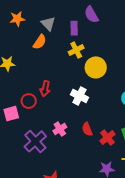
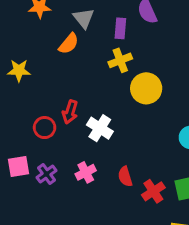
white cross: (79, 96) -> (100, 128), moved
pink square: (11, 114) -> (19, 166), moved
purple cross: (35, 141) -> (47, 174), moved, size x0.6

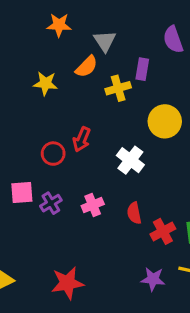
purple rectangle: (120, 28) -> (142, 69), moved
yellow cross: (120, 60) -> (118, 88), moved
yellow star: (19, 70) -> (45, 83), moved
white cross: (100, 128) -> (130, 160), moved

